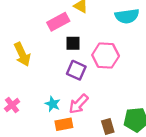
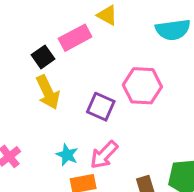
black square: (73, 43) -> (43, 57), moved, turned -35
yellow arrow: (22, 54) -> (48, 92), moved

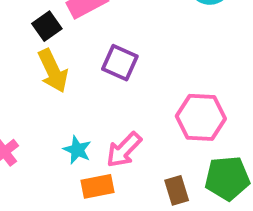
pink hexagon: (142, 86) -> (201, 117), moved
purple square: (101, 107) -> (120, 63), moved

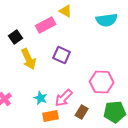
black square: (47, 26) -> (16, 37), moved
brown rectangle: (177, 190) -> (82, 112), moved, turned 48

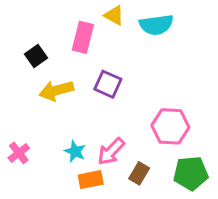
cyan semicircle: (107, 20) -> (156, 25), moved
pink rectangle: (46, 25) -> (83, 37), turned -48
yellow arrow: (29, 59) -> (56, 90), turned 100

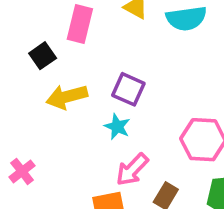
pink rectangle: (83, 37) -> (80, 24), moved
cyan star: (75, 151) -> (117, 127), moved

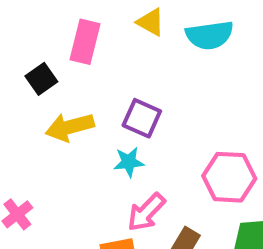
cyan star: (117, 127) -> (129, 162), turned -30

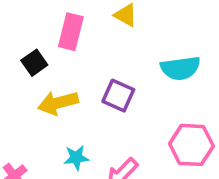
cyan semicircle: (210, 35) -> (180, 68), moved
cyan star: (129, 162) -> (76, 158), moved

